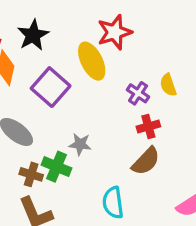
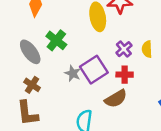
purple square: (51, 87) -> (94, 70), moved
green cross: (56, 167) -> (56, 40), moved

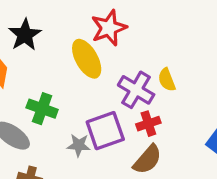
purple cross: (124, 49) -> (136, 90), size x1.5
purple square: (94, 70) -> (105, 131), turned 32

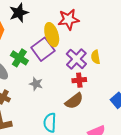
purple square: (105, 131) -> (43, 49), moved, turned -30

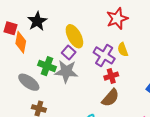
red star: (69, 19) -> (117, 19), moved
purple square: (43, 49) -> (69, 53), size x0.6
gray star: (36, 84) -> (66, 71), moved, size x1.6

